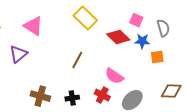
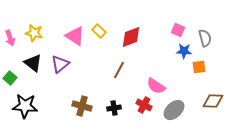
yellow rectangle: (85, 18) -> (99, 31), moved, size x0.6
red diamond: (118, 37) -> (131, 37), moved, turned -65

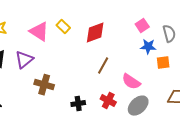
pink square: (178, 30) -> (142, 26), turned 32
brown line: (119, 70) -> (103, 66), moved
pink semicircle: (156, 86) -> (131, 82), moved
brown cross: (82, 106) -> (44, 85), moved

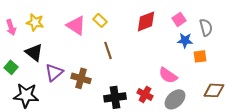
red diamond: (95, 33) -> (146, 21), moved
purple triangle: (24, 60) -> (54, 72), moved
brown line: (103, 66) -> (108, 50), moved, turned -48
black cross: (78, 104) -> (115, 97), size x1.5

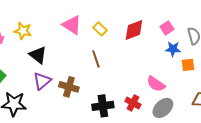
yellow rectangle: (100, 20) -> (100, 29), moved
pink triangle: (76, 25) -> (72, 25), moved
black triangle: (34, 52) -> (38, 55), moved

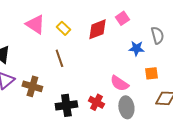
pink square: (167, 28) -> (122, 18), moved
orange square: (188, 65) -> (151, 73), moved
gray ellipse: (163, 108) -> (126, 107), turned -55

